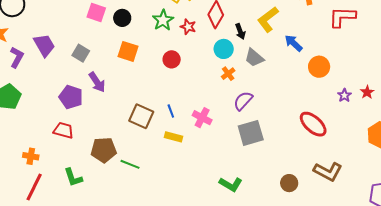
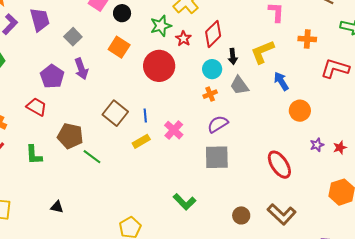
red circle: (172, 59) -> (159, 66), size x1.8
yellow rectangle: (174, 137) -> (141, 141), turned -60

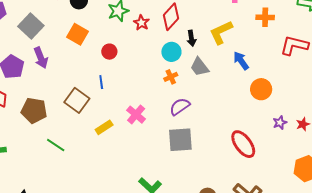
gray square: (73, 37) -> (31, 26), size x1.4
red circle: (159, 66) -> (109, 52), moved, size x0.5
blue line: (145, 116) -> (101, 82), moved
brown pentagon: (70, 136) -> (34, 110), moved

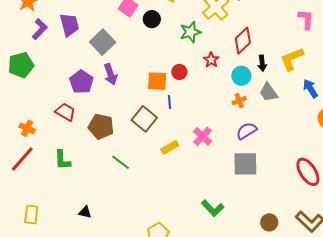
red star: (141, 23) -> (211, 60), moved
orange square: (77, 34) -> (157, 81), moved, turned -30

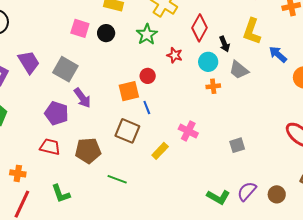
yellow L-shape: (292, 59) -> (252, 31), turned -32
orange cross: (239, 101) -> (213, 86), turned 32
purple semicircle: (247, 131) -> (247, 191), moved
gray square: (245, 164) -> (237, 145), size x0.6

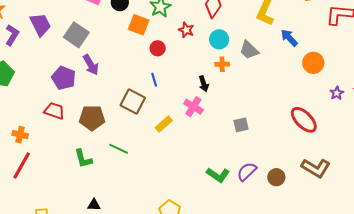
black arrow: (224, 44) -> (204, 84), moved
orange square: (129, 91) -> (139, 25), moved, turned 30
green L-shape: (61, 194) -> (83, 159), moved

